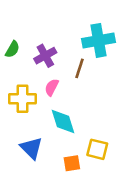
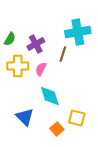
yellow cross: (23, 99) -> (18, 66), moved
orange square: (72, 163) -> (57, 129), turned -32

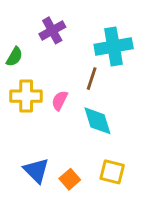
purple cross: (36, 44) -> (52, 30), moved
cyan diamond: (50, 96) -> (97, 121), moved
orange square: (57, 129) -> (70, 179), moved

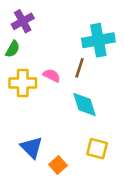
purple cross: (52, 30) -> (23, 21), moved
pink semicircle: (60, 100) -> (52, 75), moved, turned 90
orange square: (70, 179) -> (58, 165), moved

